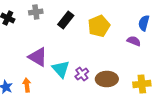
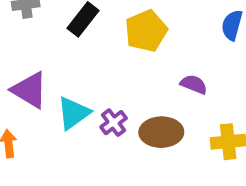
purple semicircle: (134, 41) -> (194, 84), moved
cyan triangle: (61, 69) -> (73, 113), turned 36

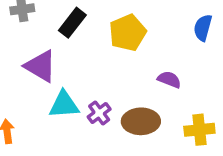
purple triangle: (29, 90) -> (41, 66), moved
cyan triangle: (73, 113) -> (64, 105), turned 32

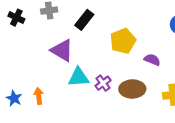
yellow pentagon: (128, 33) -> (123, 41), moved

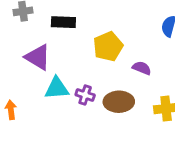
black rectangle: (84, 20) -> (63, 22), turned 54
purple cross: (103, 83) -> (85, 95), turned -35

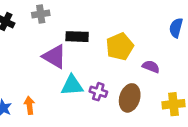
black rectangle: (63, 22) -> (77, 37), moved
brown ellipse: (119, 102) -> (130, 98), turned -72

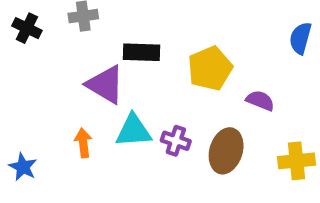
orange arrow: (29, 105) -> (83, 143), moved

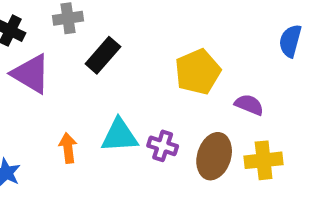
black rectangle: (142, 52) -> (103, 55), moved, turned -51
purple triangle: (105, 84) -> (31, 74), moved
yellow cross: (296, 161) -> (264, 160), moved

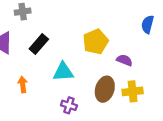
black rectangle: (103, 55) -> (39, 44), moved
cyan triangle: (119, 136) -> (63, 72), moved
purple cross: (163, 146) -> (69, 105), moved

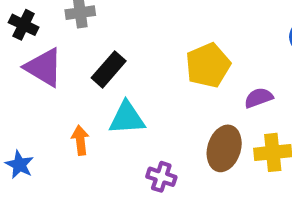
purple semicircle: (124, 60) -> (259, 98), turned -42
cyan triangle: (63, 72) -> (127, 118), moved

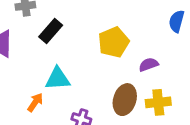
black rectangle: (109, 69) -> (51, 31), moved
orange arrow: (80, 140) -> (35, 102), moved, turned 42

